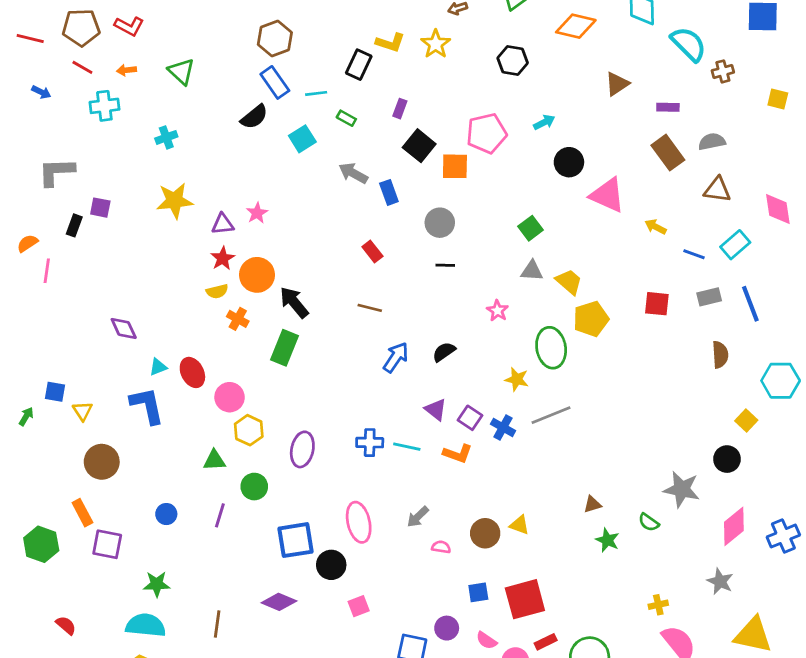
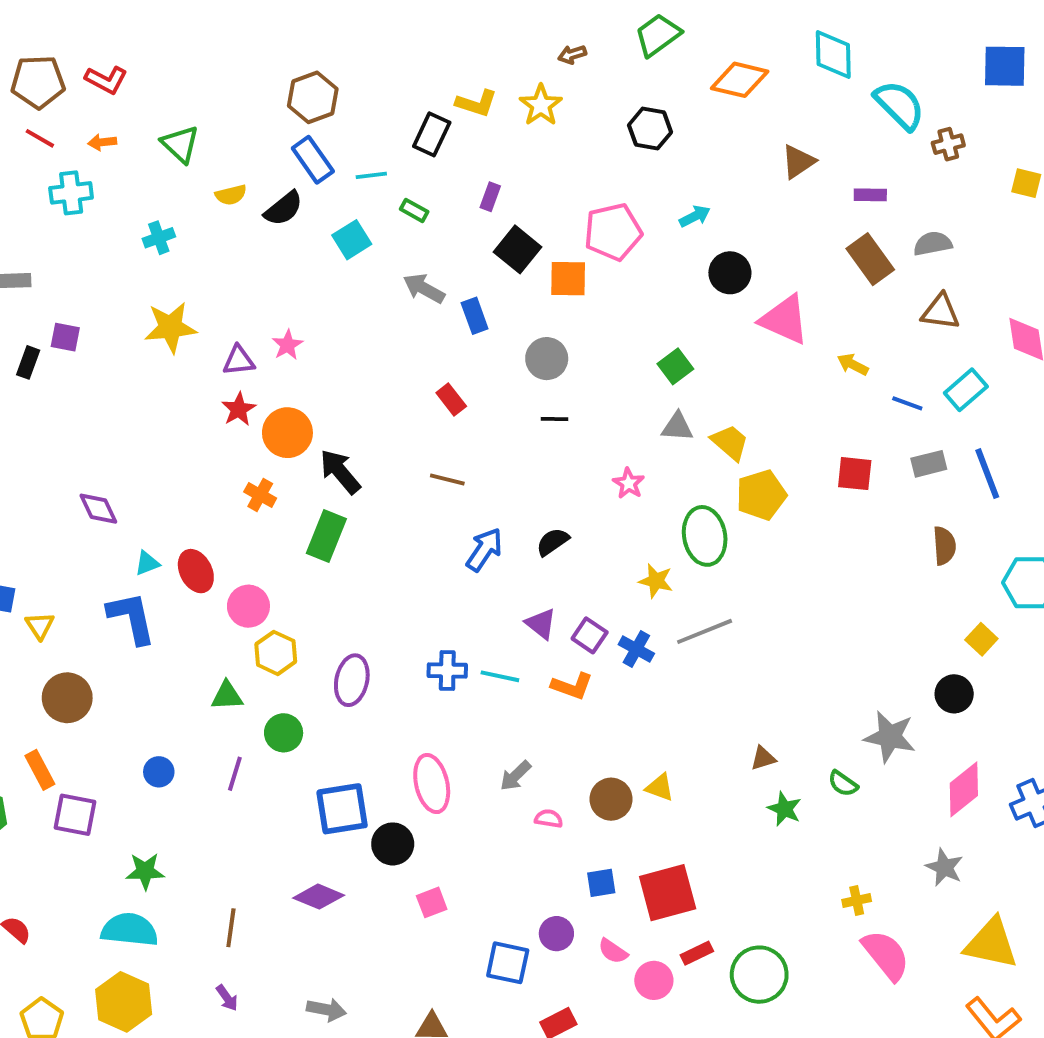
yellow semicircle: (217, 291) -> (231, 195), moved

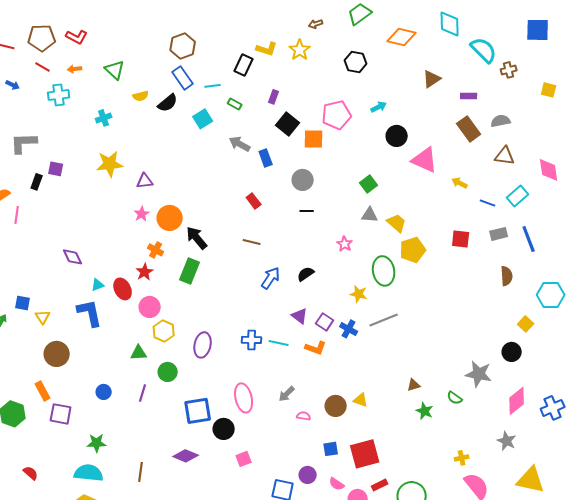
pink star: (287, 345) -> (142, 214), moved
red star: (239, 409) -> (145, 272), moved

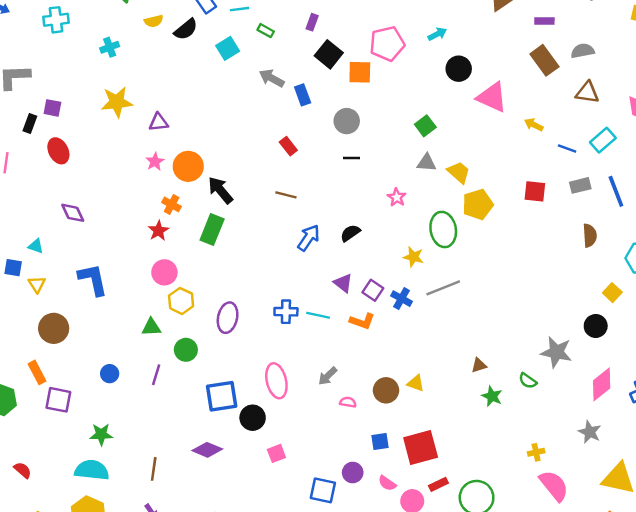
cyan triangle: (98, 285) -> (36, 246), moved, turned 40
red ellipse: (123, 289) -> (58, 151), moved

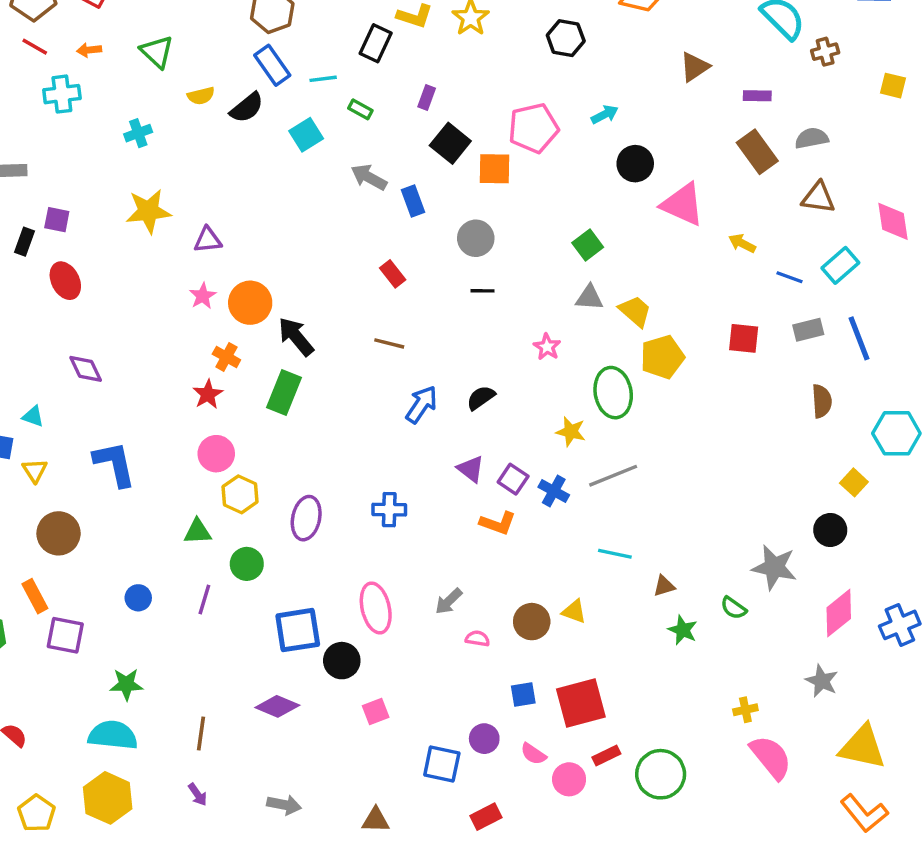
cyan line: (318, 315) -> (615, 554), moved

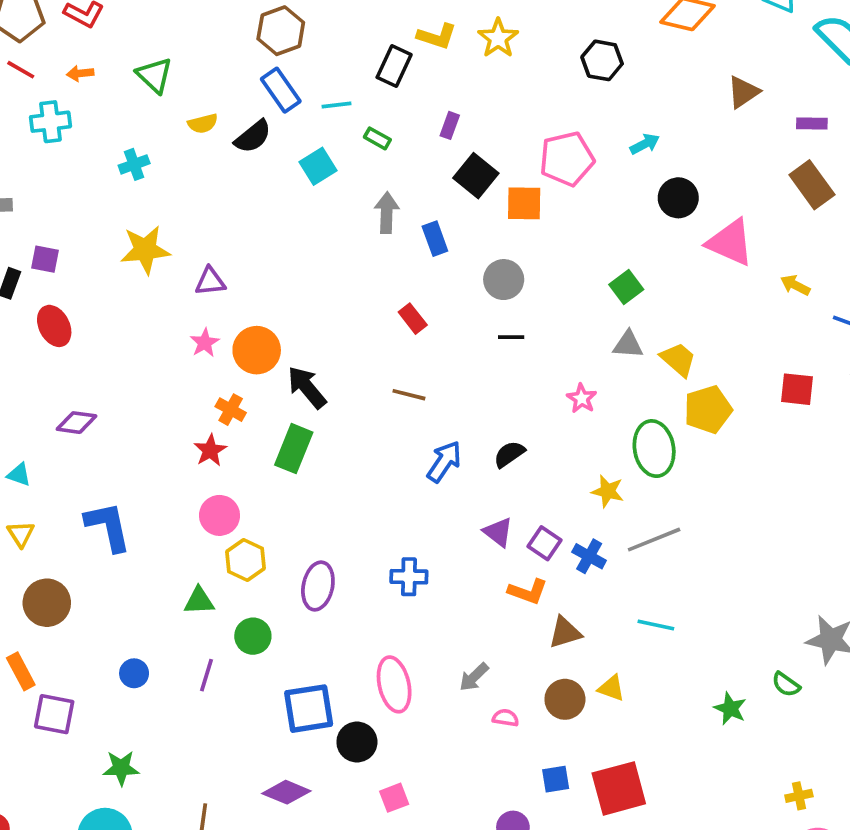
gray arrow: (369, 177) -> (387, 213), turned 63
purple diamond: (86, 369) -> (76, 423), turned -57
brown triangle: (664, 586) -> (565, 632), moved, size x1.4

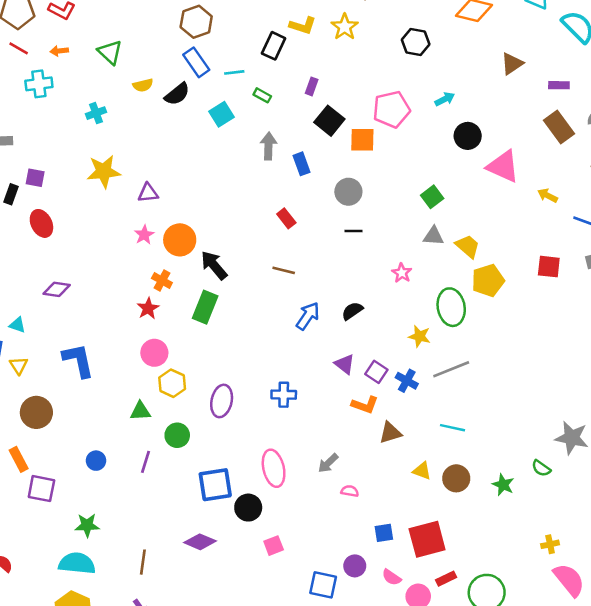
brown circle: (565, 699) -> (456, 478), moved

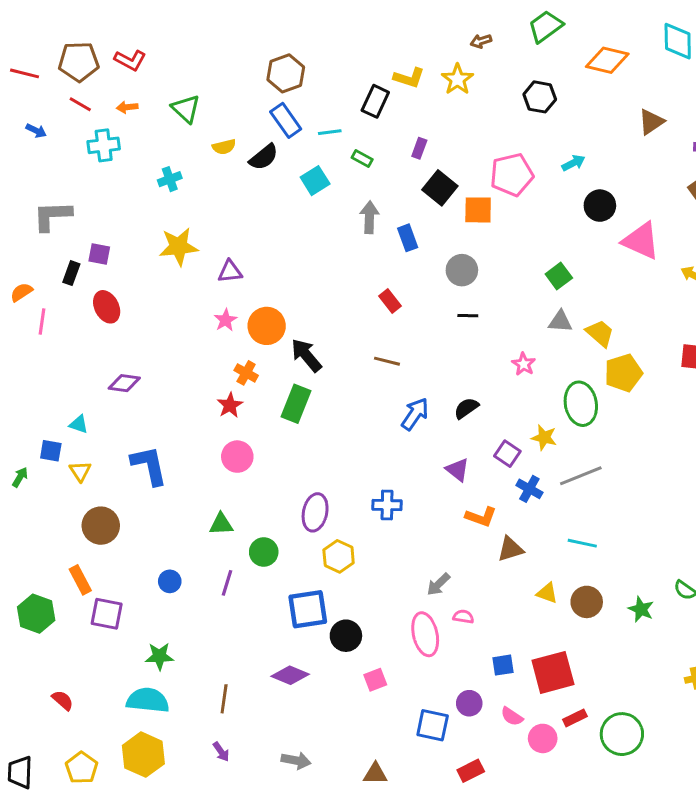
purple square: (376, 372) -> (507, 454), moved
yellow hexagon: (172, 383) -> (339, 556), moved
pink ellipse: (274, 468) -> (425, 634), moved

